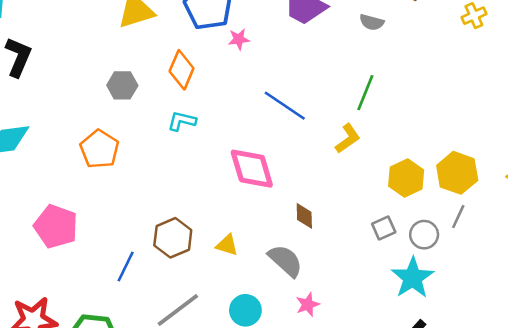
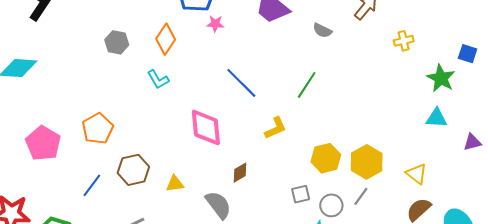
cyan L-shape: (182, 121) -> (158, 79), turned -145
yellow L-shape: (348, 139) -> (275, 128), moved
orange pentagon: (99, 149) -> (98, 129), moved
brown diamond: (304, 216) -> (240, 173), turned 50
yellow triangle: (227, 245) -> (175, 184), turned -36

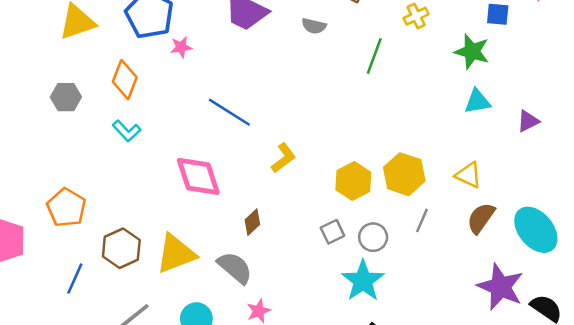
green line: (307, 85) -> (374, 56), moved
yellow triangle: (175, 184) -> (176, 254), size x1.8
gray line: (361, 196) -> (422, 220), moved

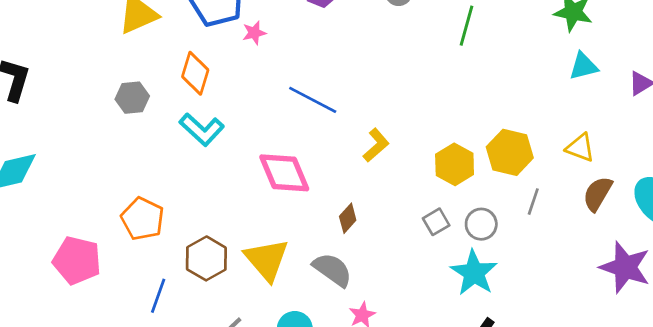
cyan L-shape: (127, 131) -> (202, 129), size x1.4
yellow triangle: (176, 254) -> (267, 260), turned -45

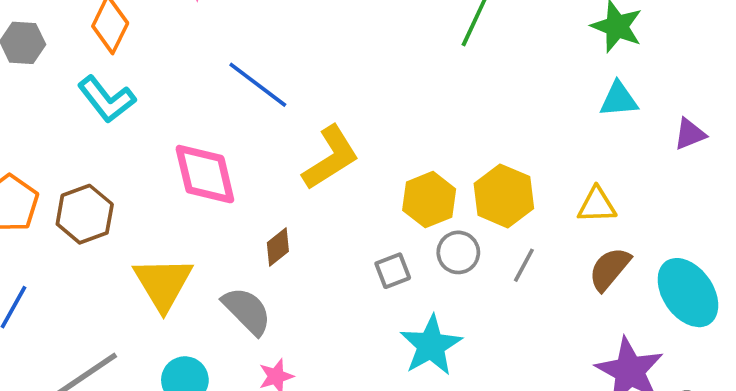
yellow L-shape: (376, 145) -> (331, 158), size x1.5
yellow triangle: (580, 148) -> (597, 205), turned -32
gray circle: (481, 224) -> (458, 252), moved
brown hexagon: (206, 258) -> (85, 214), moved

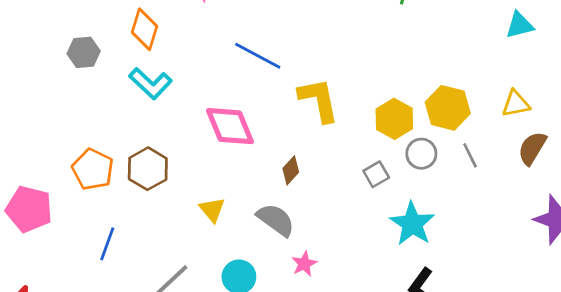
yellow L-shape: (331, 158) -> (319, 100), turned -60
gray line: (524, 265) -> (470, 155), turned -45
yellow triangle: (163, 283) -> (212, 210), size x0.6

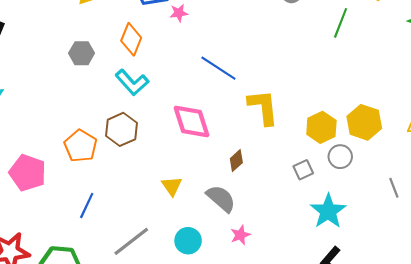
gray line: (470, 155) -> (394, 188), moved
brown hexagon: (148, 169) -> (122, 129), moved

